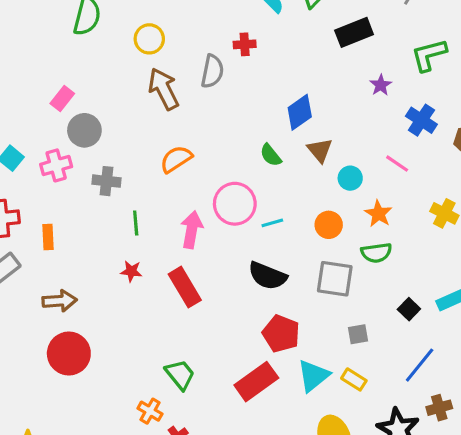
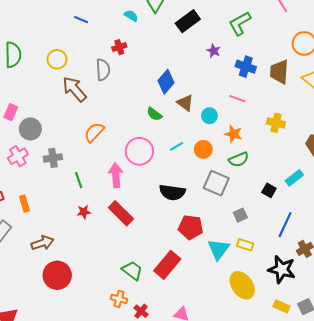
cyan line: (272, 223) -> (176, 146), moved
gray square: (335, 279) -> (216, 183), turned 30
red rectangle: (256, 382) -> (167, 265), moved

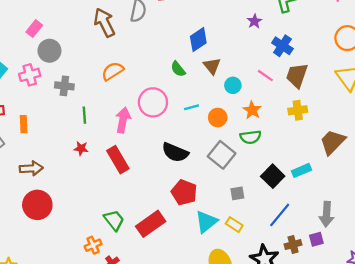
brown trapezoid: (279, 72) -> (297, 75), moved
yellow cross: (276, 123) -> (298, 110), turned -36
black square: (269, 190) -> (273, 176), size x1.5
orange cross: (119, 299) -> (93, 245), turned 35

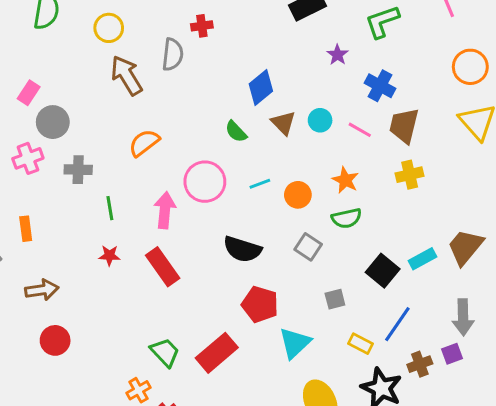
cyan circle: (233, 85) -> (320, 120), moved
brown trapezoid: (333, 142) -> (465, 247), moved
gray square: (222, 155) -> (308, 247), size x0.7
red circle: (37, 205) -> (55, 340), size x0.7
yellow rectangle: (234, 225) -> (360, 344), moved

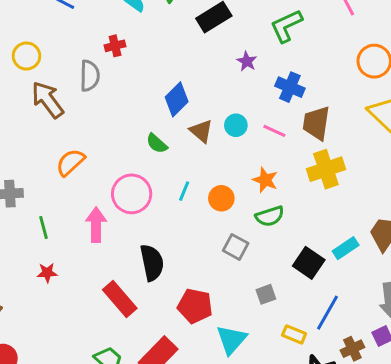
yellow cross: (410, 175) -> (326, 169), size x1.4
cyan line: (260, 184) -> (184, 191), turned -42
black semicircle: (242, 249) -> (152, 263), moved, turned -114
red rectangle: (163, 267) -> (120, 299), moved

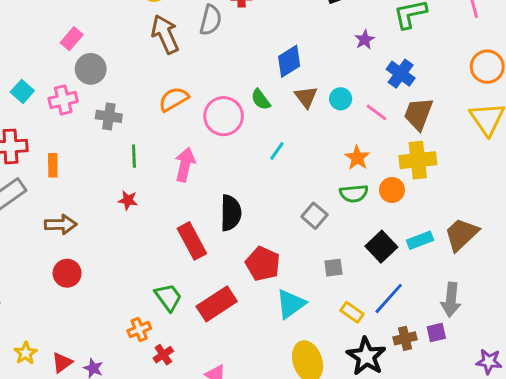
pink circle: (132, 194) -> (224, 116), moved
orange circle: (221, 198) -> (392, 190), moved

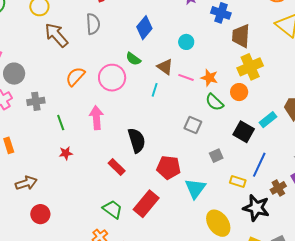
gray semicircle: (211, 20) -> (93, 24), moved
brown triangle: (306, 97) -> (165, 67), moved
pink line: (376, 112) -> (186, 77), moved
green semicircle: (354, 193) -> (214, 102), turned 66
red rectangle: (192, 241) -> (117, 167), size x0.7

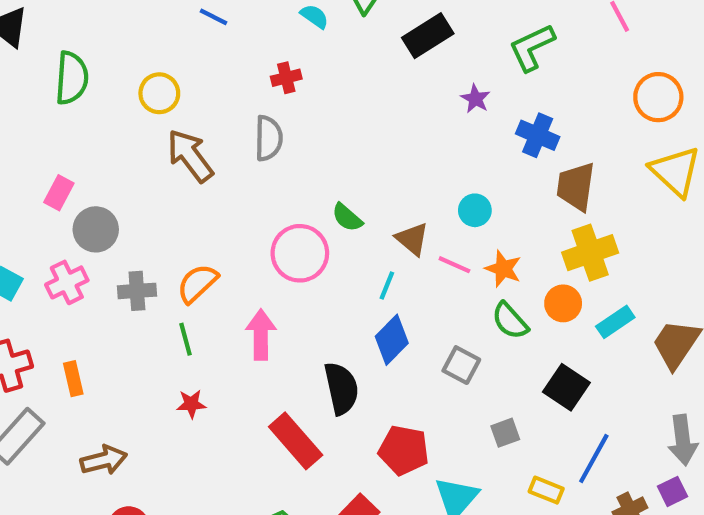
blue diamond: (144, 28) -> (392, 340), moved
cyan circle: (186, 42) -> (475, 210), moved
orange semicircle: (75, 77) -> (197, 283), moved
cyan rectangle: (268, 120) -> (615, 322), moved
red rectangle: (117, 167) -> (296, 441), size x1.5

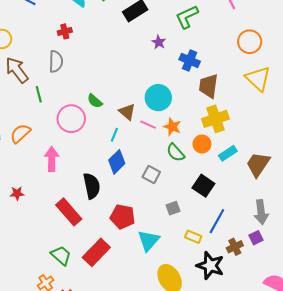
cyan circle: (475, 210) -> (158, 98), size x1.6
green line: (185, 339) -> (39, 94), moved

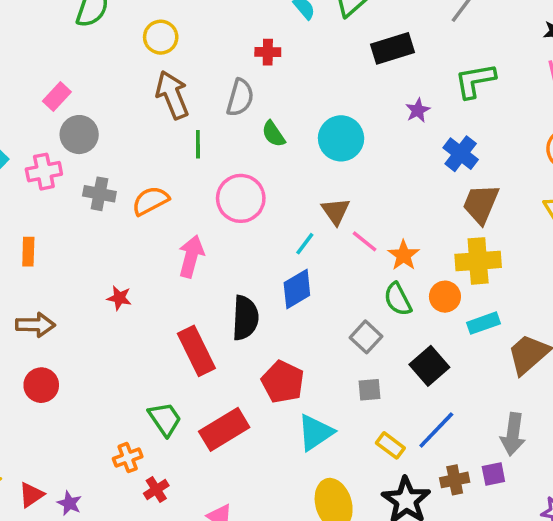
cyan circle: (158, 98) -> (341, 138), moved
green semicircle: (95, 101) -> (273, 134), moved
gray square: (151, 175) -> (366, 337), moved

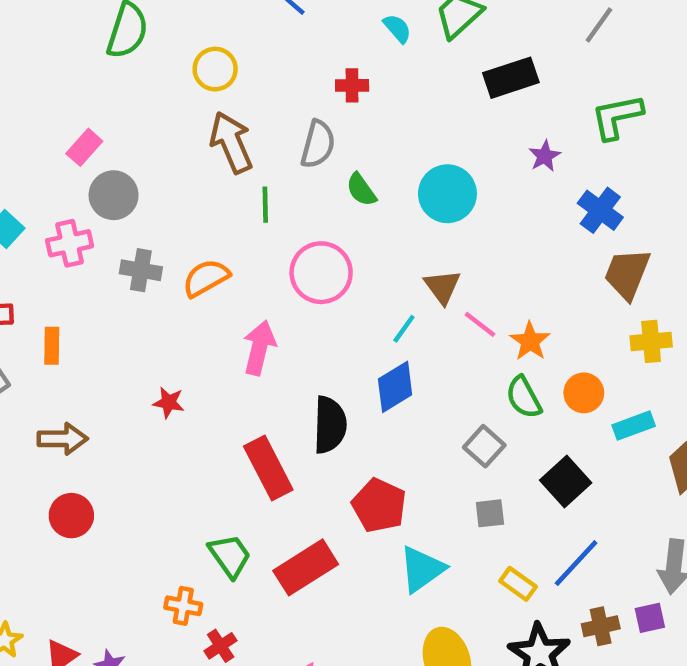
yellow cross: (478, 261) -> (651, 341), moved, size x0.7
orange cross: (128, 458) -> (183, 606), turned 32

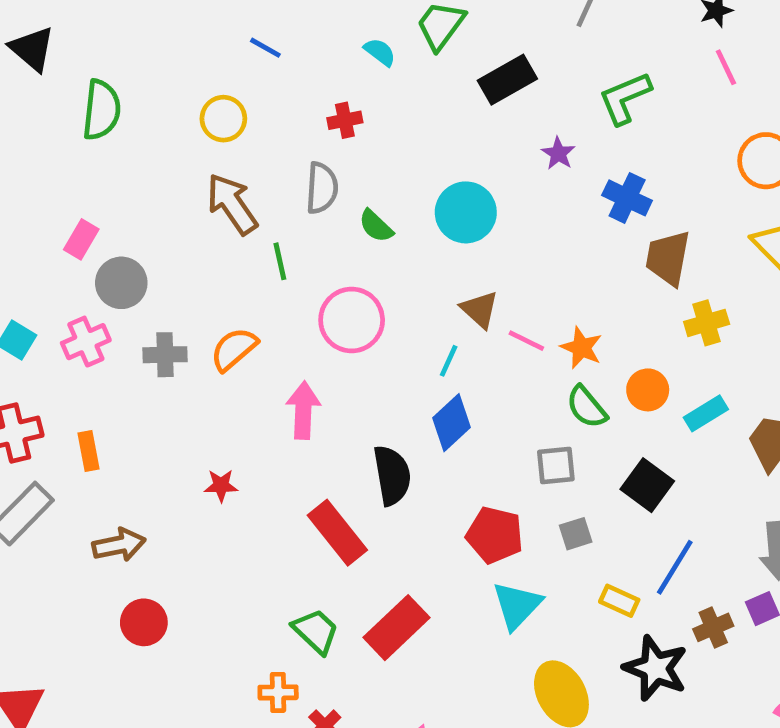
yellow circle: (215, 69) -> (223, 119), moved
gray square: (484, 446) -> (556, 466), turned -36
red pentagon: (379, 506) -> (495, 535), moved

